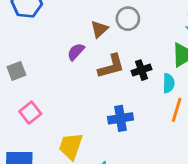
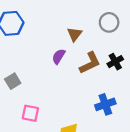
gray circle: (128, 19) -> (109, 22), moved
pink square: (30, 113) -> (30, 113), turned -30

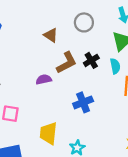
brown triangle: (75, 34) -> (51, 35), turned -32
purple semicircle: (59, 56) -> (44, 79), moved, turned 48

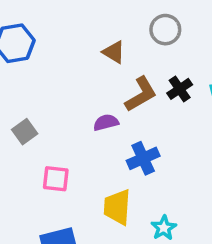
blue cross: (83, 102) -> (143, 158), moved

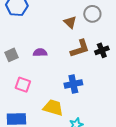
gray circle: (165, 30) -> (92, 14), moved
purple semicircle: (106, 122) -> (40, 53), moved
yellow trapezoid: (117, 207) -> (53, 108), turned 90

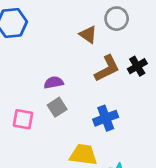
gray square: (12, 55) -> (57, 107), moved
pink square: (23, 85) -> (23, 119), moved

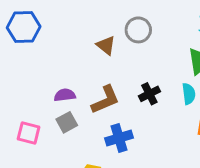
black cross: (137, 66) -> (149, 94), moved
brown L-shape: (107, 68) -> (105, 100), moved

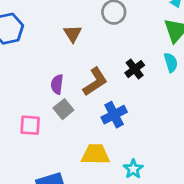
brown triangle: (106, 45) -> (73, 34), moved, turned 30
purple semicircle: (65, 95) -> (57, 84), turned -66

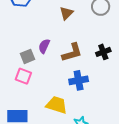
gray square: (63, 109) -> (27, 56), moved
pink square: (30, 125) -> (23, 76), moved

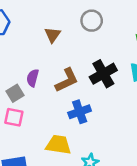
black cross: (103, 52) -> (103, 74), size x1.5

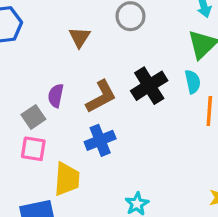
blue cross: (80, 112) -> (100, 140), moved
yellow trapezoid: (58, 145) -> (67, 179), moved, turned 88

